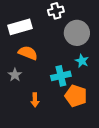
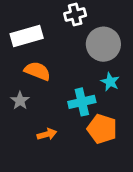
orange arrow: (35, 100) -> (47, 134), turned -104

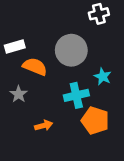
white cross: (75, 15) -> (99, 14), moved
white rectangle: (27, 36) -> (15, 46), moved, size x0.7
gray circle: (103, 44) -> (71, 50), moved

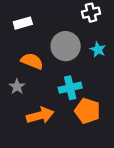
white rectangle: (15, 46) -> (23, 23), moved
cyan star: (103, 77) -> (98, 50), moved
orange arrow: (44, 126) -> (40, 115), size x1.6

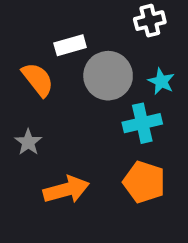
white rectangle: (23, 23) -> (70, 45), moved
orange semicircle: (32, 61) -> (38, 79), moved, turned 30
cyan cross: (70, 88) -> (142, 123), moved

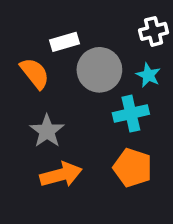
white cross: (150, 21) -> (154, 31), moved
gray star: (28, 142) -> (47, 131), moved, size x1.4

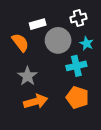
white cross: (154, 31) -> (78, 18), moved

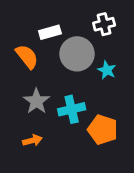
cyan star: (87, 43) -> (107, 70), moved
cyan cross: (76, 66) -> (72, 109), moved
orange arrow: (36, 102) -> (32, 140), moved, size x0.6

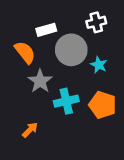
gray star: (36, 101) -> (40, 81), moved
orange pentagon: (103, 130) -> (102, 105), moved
orange arrow: (32, 140) -> (30, 130), turned -30

